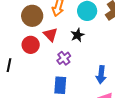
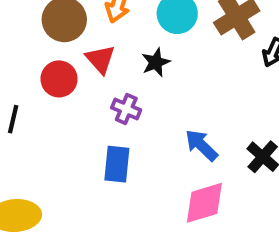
purple cross: (64, 58) -> (126, 109), turned -32
blue arrow: (101, 75) -> (201, 145), turned 126

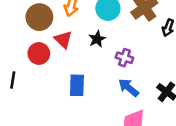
purple cross: (126, 109) -> (124, 58), moved
blue rectangle: (117, 164) -> (77, 85), moved

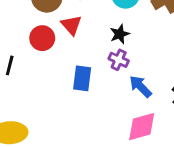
black star: (97, 39) -> (120, 34), moved
purple cross: (124, 58) -> (119, 60), moved

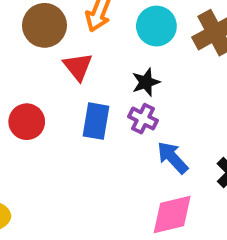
red circle: (42, 38) -> (27, 122), moved
blue rectangle: (82, 78) -> (96, 121), moved

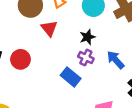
blue rectangle: (96, 121) -> (71, 77), moved, turned -60
blue arrow: (173, 158) -> (115, 60), moved

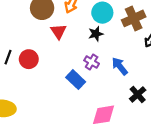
black star: (87, 37) -> (96, 34), moved

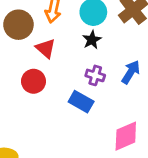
red circle: (29, 59) -> (34, 81), moved
blue arrow: (120, 66) -> (131, 72), turned 84

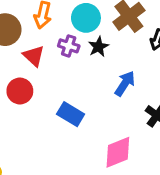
black star: (92, 40) -> (98, 47), moved
purple cross: (95, 75) -> (69, 46), moved

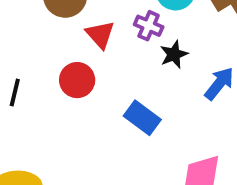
black star: (98, 47) -> (174, 54), moved

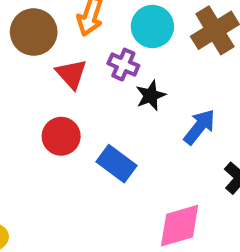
red circle: (77, 80) -> (61, 136), moved

